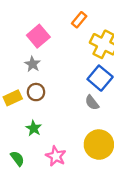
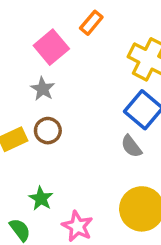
orange rectangle: (79, 20) -> (91, 23), moved
green star: (34, 128) -> (41, 198), moved

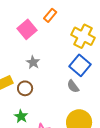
gray star: (43, 89) -> (33, 62), moved
brown circle: (48, 131) -> (25, 88), moved

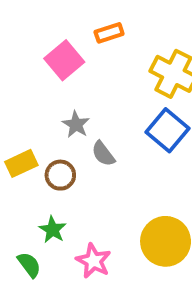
orange rectangle: (50, 15) -> (109, 33), turned 32
gray semicircle: (73, 86) -> (103, 154), moved

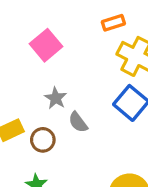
orange rectangle: (109, 33) -> (113, 23), moved

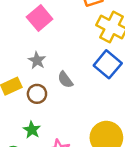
gray star: (56, 98) -> (37, 60), moved

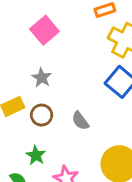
gray semicircle: (65, 80) -> (80, 121), moved

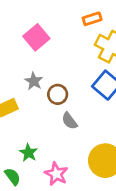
brown circle: (42, 115) -> (58, 94), moved

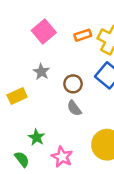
orange rectangle: (92, 19) -> (83, 35), moved
brown circle: (58, 94) -> (73, 84), moved

